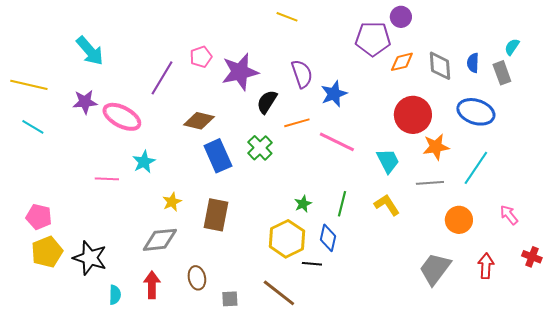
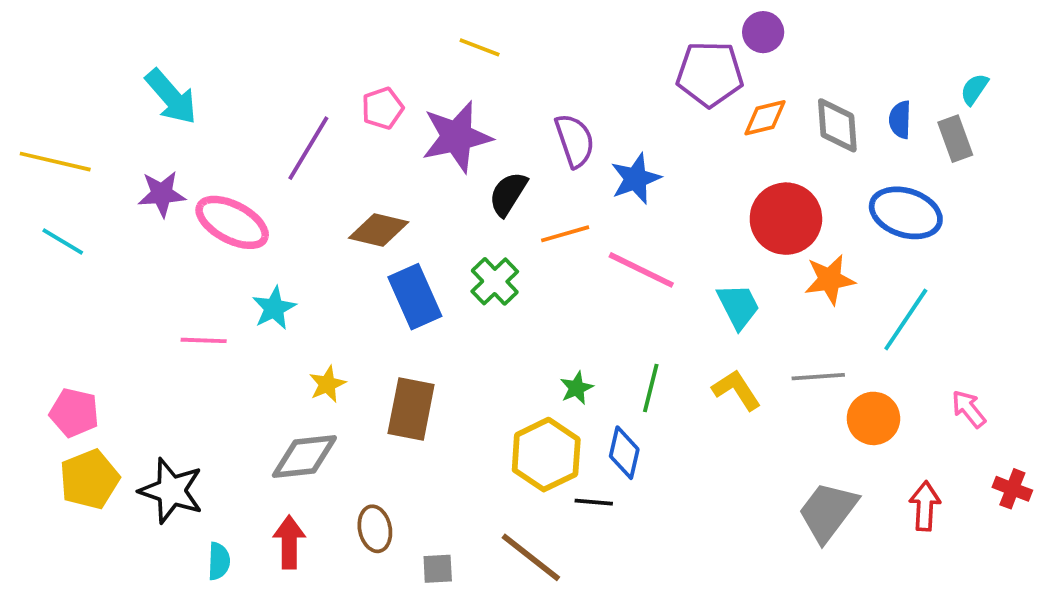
yellow line: (287, 17) -> (480, 47), moved
gray line: (430, 183) -> (818, 377), moved

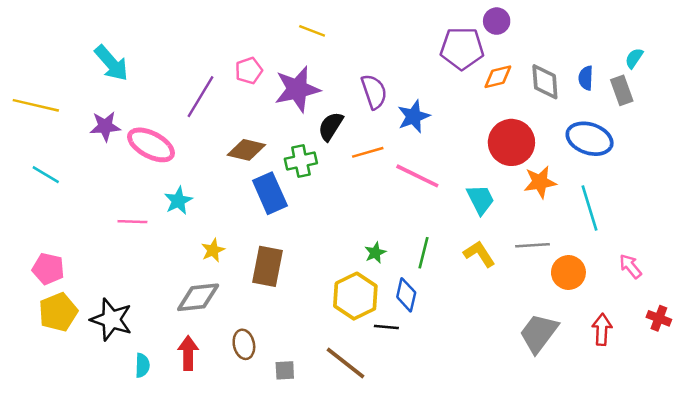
cyan line: (63, 241) -> (46, 175), moved
green cross: (495, 281) -> (301, 161), moved, turned 32
cyan line: (906, 319) -> (590, 208), turned -51

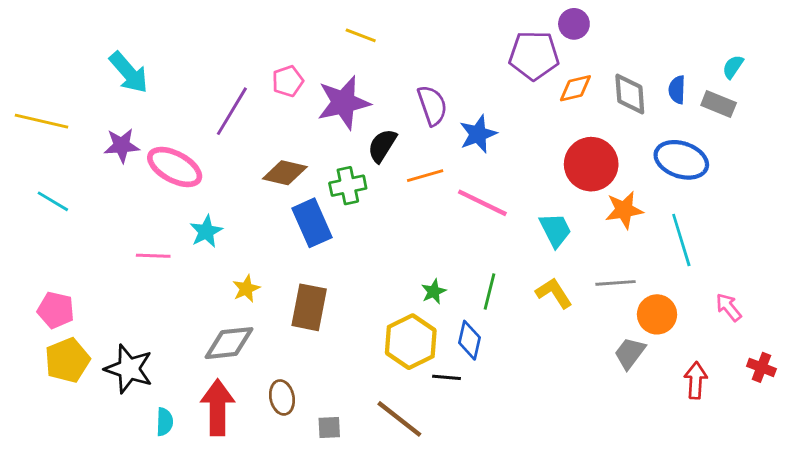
gray rectangle: (622, 90) -> (719, 104), turned -48
gray trapezoid: (539, 333) -> (630, 353), moved, size x0.7
red arrow: (188, 353) -> (218, 407), size x1.4

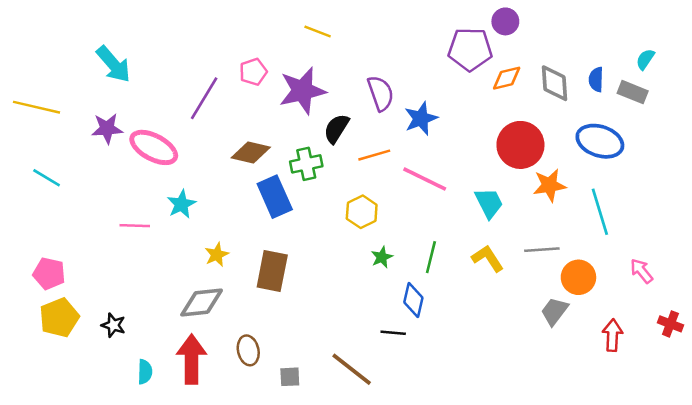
yellow hexagon: (411, 342) -> (362, 212), moved, size x0.7
black star: (129, 369) -> (113, 325), size x0.6

